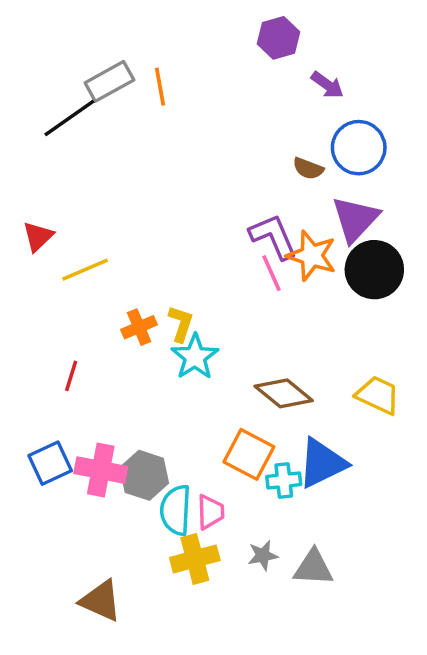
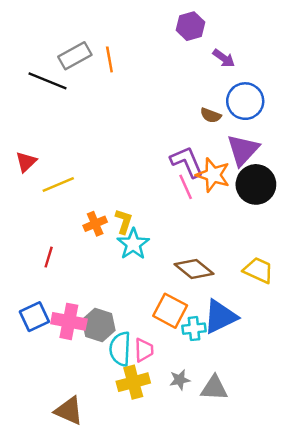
black line: (69, 118) -> (47, 81), turned 57

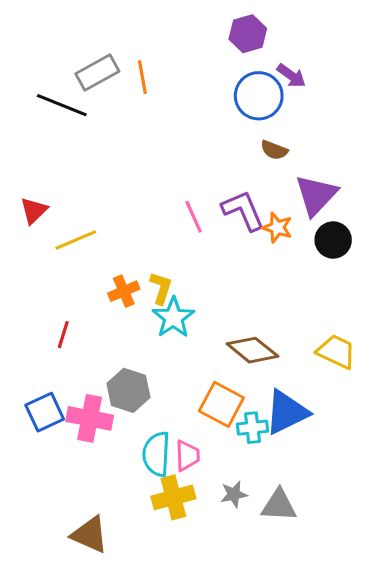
blue circle: (245, 101) -> (259, 96), moved
orange star: (213, 175) -> (277, 228), size x0.7
black circle: (256, 184) -> (333, 240), size x0.7
pink line: (186, 187) -> (194, 217), moved
gray hexagon: (99, 325) -> (128, 390), moved

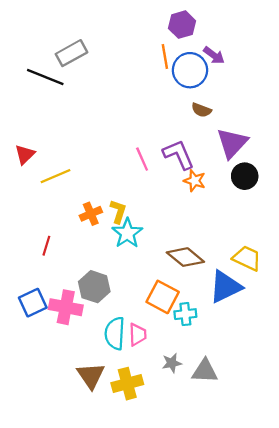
orange line: (142, 77) -> (165, 56), moved
orange star: (277, 228) -> (195, 181), moved
blue triangle: (287, 412) -> (225, 287), moved
yellow cross: (173, 497) -> (127, 384), moved
brown triangle: (90, 535) -> (91, 376), moved, turned 32

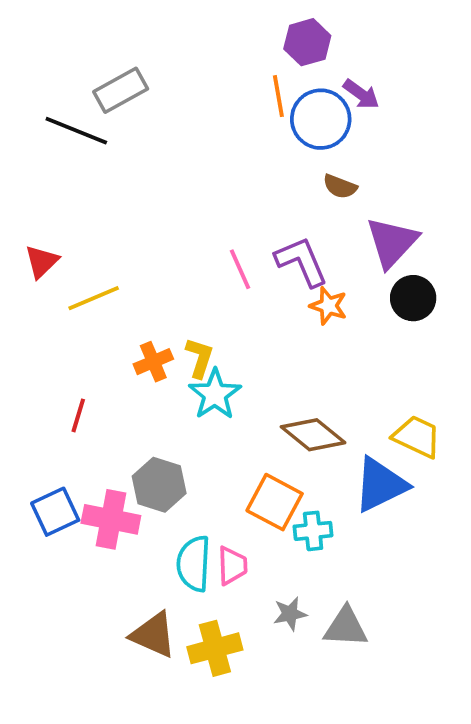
brown triangle: (91, 376) -> (153, 635), turned -32

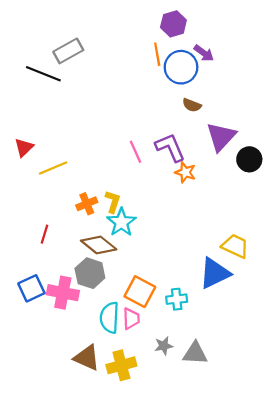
black circle: (413, 298) -> (249, 159), moved
brown diamond: (313, 435) -> (99, 245), moved
orange square: (275, 502) -> (140, 292), moved

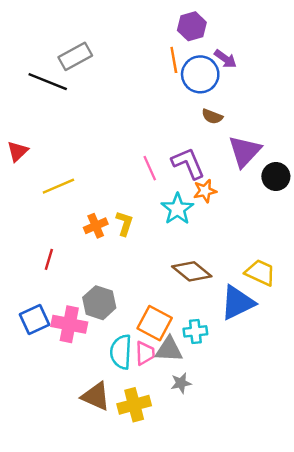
red triangle: (24, 147) -> (18, 151), moved
orange star: (185, 172) -> (205, 191), turned -30
cyan star: (121, 222) -> (177, 209), moved
brown diamond: (99, 245) -> (192, 271), moved
gray triangle: (195, 353) -> (169, 349), moved

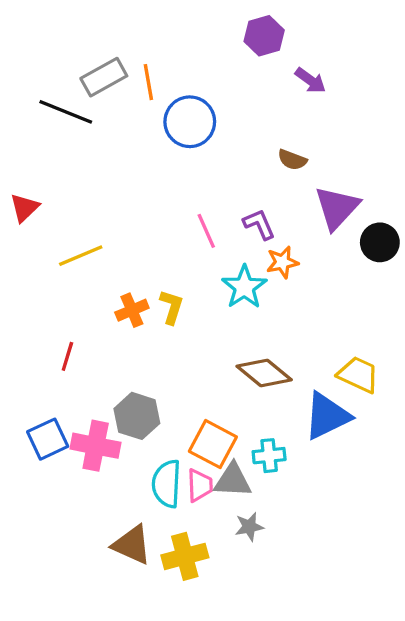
orange line: (174, 60) -> (148, 82), moved
blue circle: (200, 74) -> (190, 122), moved
purple L-shape: (188, 163) -> (259, 224), size x0.7

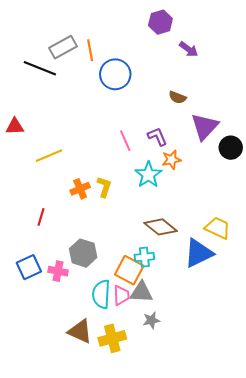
red triangle: (24, 208) -> (15, 127), turned 42
pink cross: (96, 446) -> (58, 271), size x0.7
cyan cross: (269, 456) -> (144, 257), moved

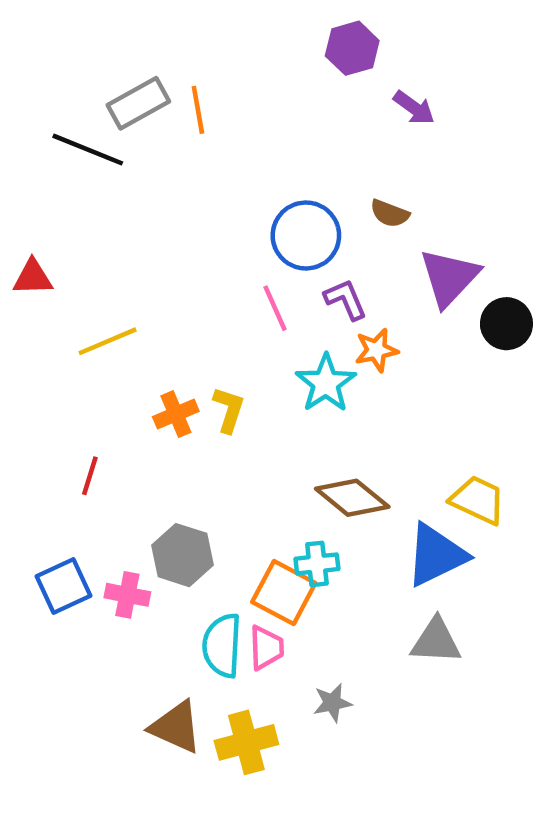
blue circle: (115, 74) -> (306, 236), moved
gray triangle: (141, 292) -> (436, 641), moved

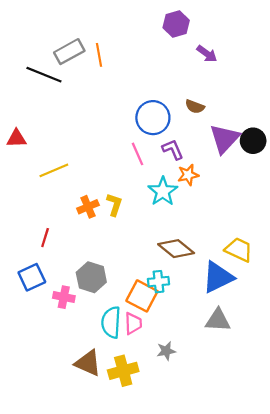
black circle: (506, 324) -> (253, 141), moved
blue square: (63, 586) -> (32, 277), moved

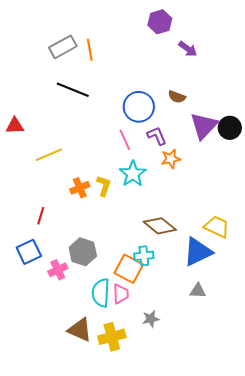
black line: (44, 75) -> (73, 90), moved
cyan star: (163, 191) -> (133, 174), moved
pink cross: (64, 297) -> (58, 270), turned -36
gray triangle: (218, 320) -> (198, 291), size x0.7

